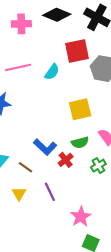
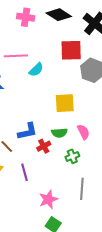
cyan semicircle: (52, 72) -> (36, 70), moved
blue L-shape: (45, 147) -> (27, 131), turned -65

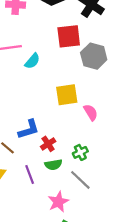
pink semicircle: (83, 132) -> (91, 112), moved
green semicircle: (59, 133) -> (53, 165), moved
gray line: (82, 189) -> (80, 180), moved, turned -45

